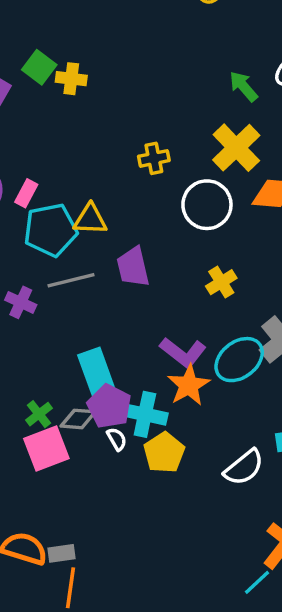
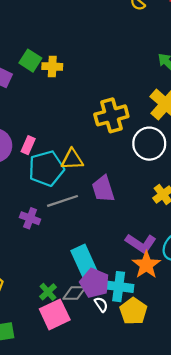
yellow cross: (154, 158) -> (111, 115), size x1.6

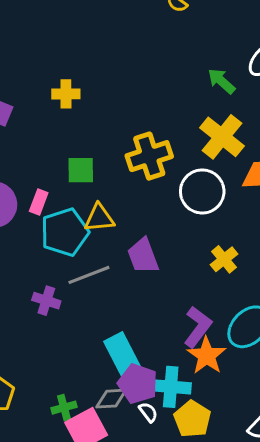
green square: (30, 61) -> (81, 170), moved, turned -30
purple L-shape: (141, 243) -> (198, 327), turned -84
green cross: (48, 292) -> (64, 408), moved, turned 30

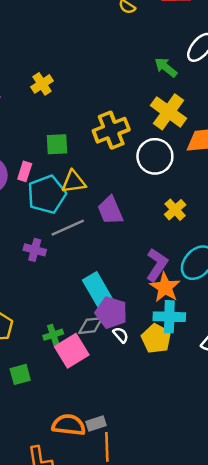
yellow cross: (66, 94) -> (42, 84), turned -30
cyan cross: (171, 387) -> (169, 317), moved

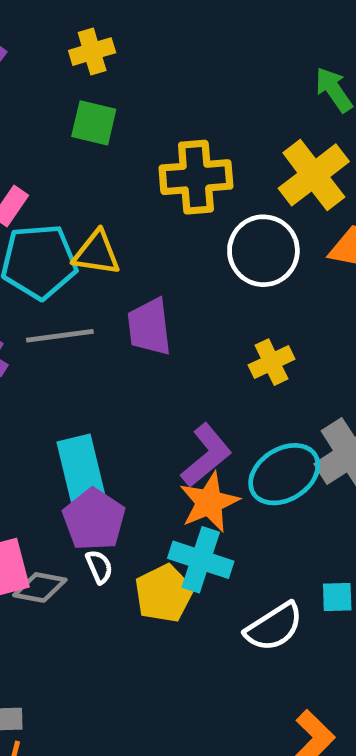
green square: (57, 144) -> (94, 123), moved
gray diamond: (91, 326) -> (40, 587), moved

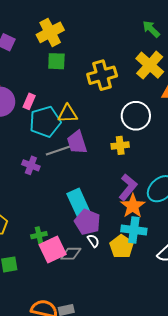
yellow cross: (92, 52) -> (50, 32), size x1.5
white circle: (263, 251) -> (136, 116), moved
purple trapezoid: (149, 327) -> (77, 142), moved
yellow cross: (271, 362) -> (120, 145), moved, turned 30

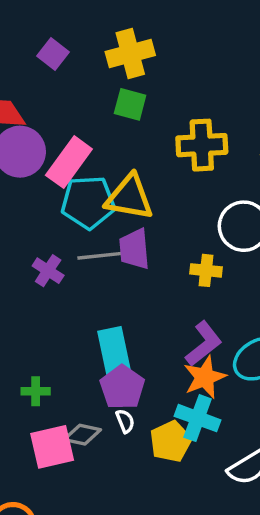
pink rectangle: (29, 101) -> (69, 162), size x1.8
yellow triangle: (68, 114) -> (129, 197), size x1.4
pink square: (53, 250) -> (52, 447), moved

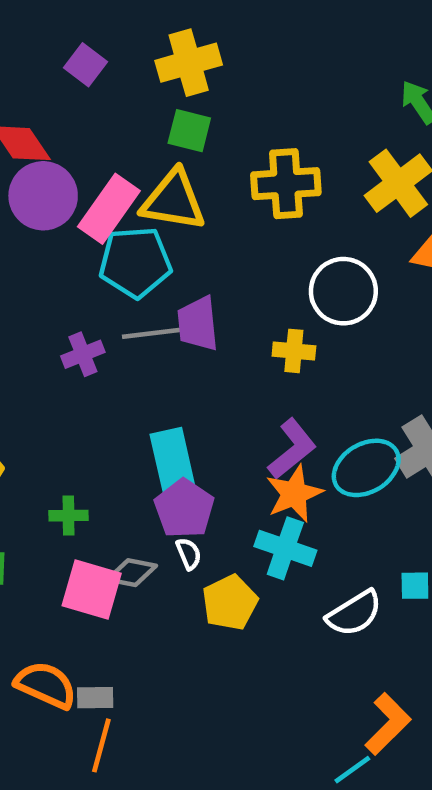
yellow triangle: (129, 197) -> (173, 201), moved
purple cross: (48, 271) -> (83, 354), turned 36
yellow pentagon: (171, 441) -> (230, 602), moved
pink square: (52, 447) -> (92, 589), turned 30

